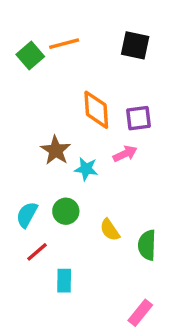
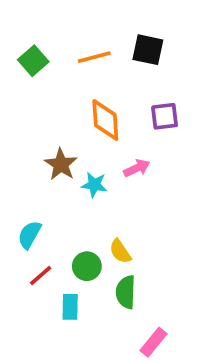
orange line: (64, 44) -> (94, 57), moved
purple square: (139, 118) -> (165, 116), moved
green circle: (66, 211) -> (87, 266), moved
green semicircle: (147, 245) -> (126, 292), moved

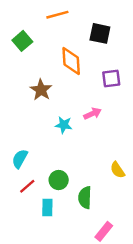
orange line: (94, 57) -> (57, 15), moved
orange diamond: (105, 120) -> (71, 61), moved
brown star: (61, 164) -> (41, 90), moved
yellow semicircle: (120, 251) -> (117, 170), moved

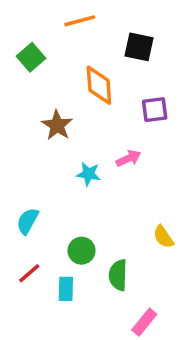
red line: (27, 186) -> (29, 273), moved

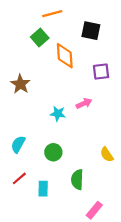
green square: (31, 57) -> (40, 37), moved
brown star: (57, 125) -> (20, 84), moved
green circle: (82, 251) -> (53, 152), moved

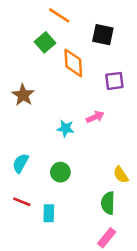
orange line: (52, 14) -> (59, 15), turned 48
red line: (19, 178) -> (22, 202), turned 63
green semicircle: (77, 180) -> (108, 203), moved

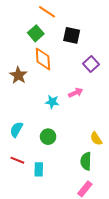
black square: (103, 35) -> (72, 35), moved
orange diamond: (73, 63) -> (43, 59), moved
purple square: (114, 81) -> (91, 64), turned -35

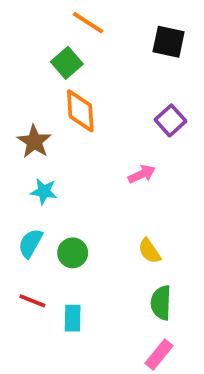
black square: (72, 35) -> (169, 42), moved
cyan star: (52, 102) -> (44, 191), moved
green circle: (48, 137) -> (73, 253), moved
yellow semicircle: (96, 139) -> (149, 251), moved

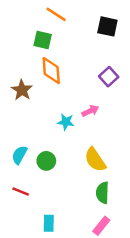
green square: (67, 63) -> (43, 40), turned -36
cyan star: (44, 191) -> (66, 122), moved
yellow semicircle: (149, 251) -> (95, 160), size x1.5
cyan rectangle: (73, 318) -> (49, 223), moved

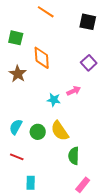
green square: (43, 40) -> (16, 38), moved
yellow semicircle: (95, 160) -> (60, 131), moved
green semicircle: (103, 193) -> (74, 156), moved
cyan rectangle: (49, 223) -> (31, 183), moved

